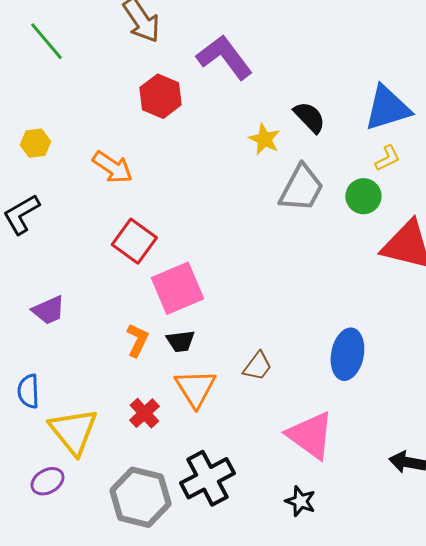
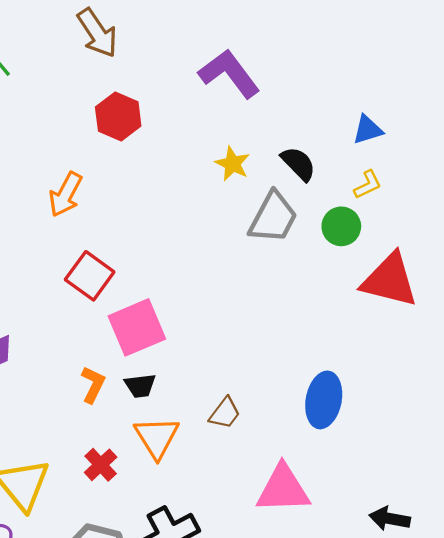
purple L-shape: (224, 57) -> (229, 74), moved
blue triangle: (387, 108) -> (368, 130), size x0.6
black semicircle: (309, 117) -> (298, 164), moved
orange arrow: (112, 167) -> (65, 194), turned 84
pink triangle: (310, 435) -> (283, 489), turned -38

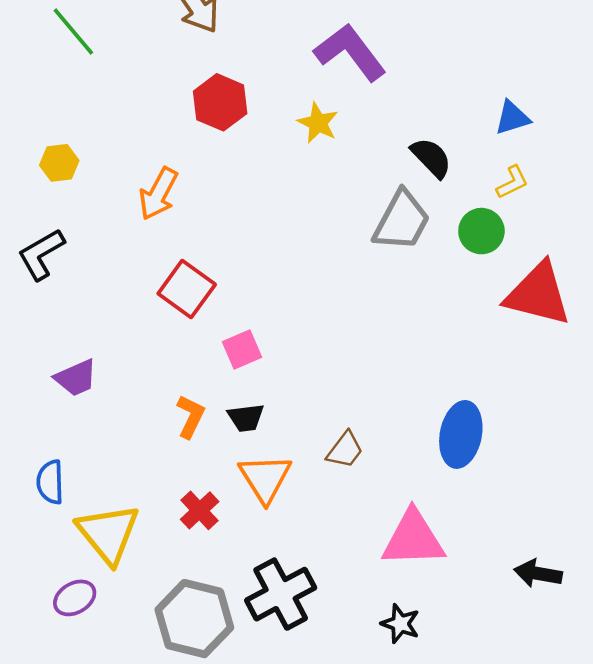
yellow star: (233, 164) -> (318, 123), moved
pink square: (137, 327) -> (242, 349), size x0.6

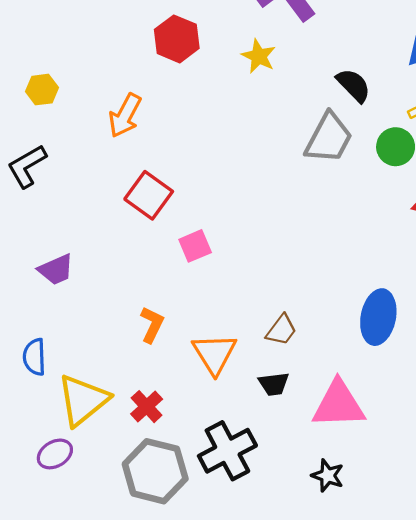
orange L-shape: (191, 416) -> (152, 325), moved
black trapezoid: (246, 418) -> (274, 384), moved
red cross: (200, 510) -> (147, 407), moved
yellow triangle: (108, 534) -> (83, 400), turned 30

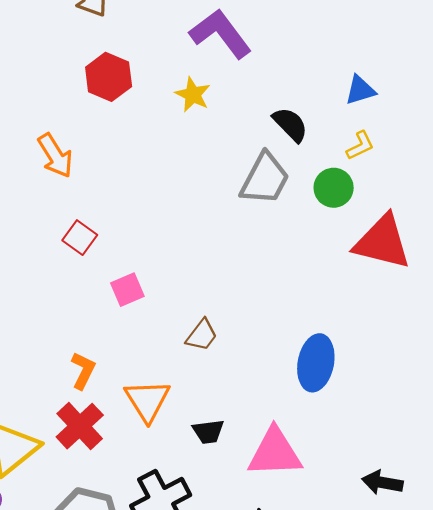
orange arrow: (125, 115) -> (55, 156), turned -60
red square: (149, 195) -> (80, 238), size x0.7
brown trapezoid: (281, 330) -> (202, 335), moved
red cross: (147, 407) -> (80, 426), moved, size x1.4

